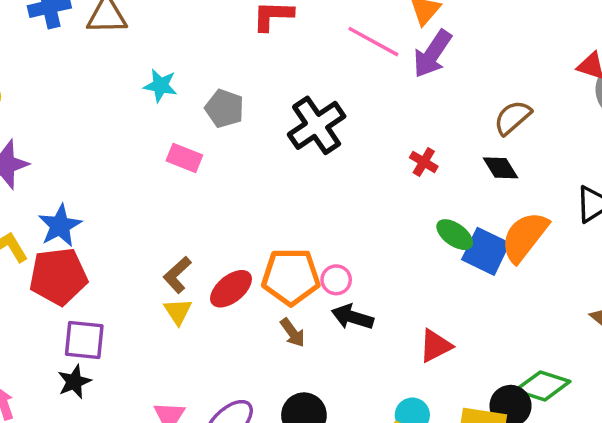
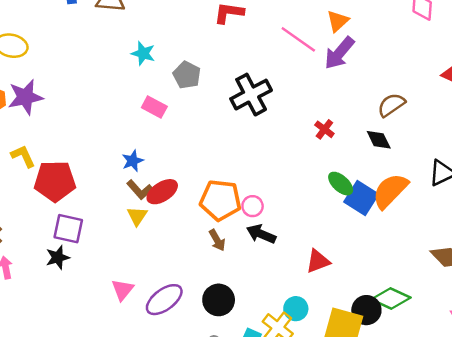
blue star: (60, 226) -> (133, 161), moved, size x0.7
brown L-shape: (177, 275) -> (140, 190), turned -96
red ellipse: (231, 289) -> (162, 192), moved

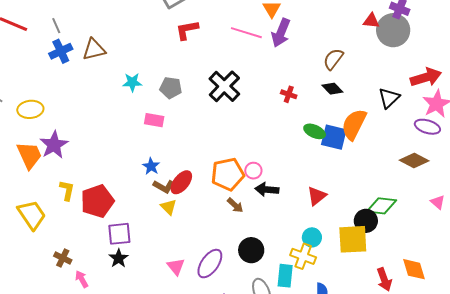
yellow L-shape: (23, 156) -> (67, 190), turned 55

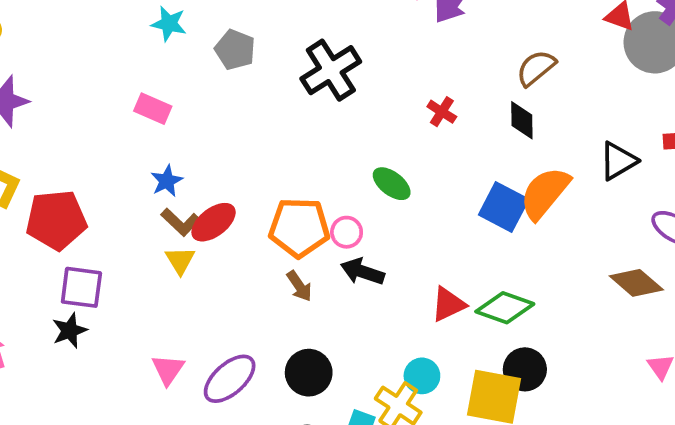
black diamond: (332, 89) -> (522, 120), turned 30
pink rectangle: (154, 120) -> (153, 109), moved
green ellipse: (315, 131) -> (392, 184), moved
green diamond: (381, 206) -> (505, 308), moved

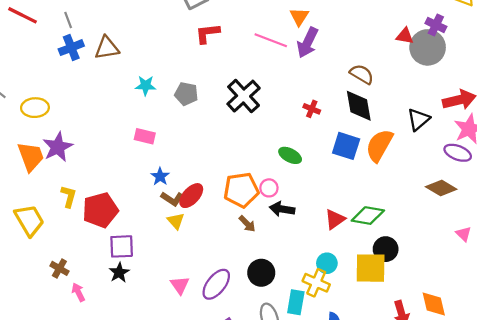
brown semicircle: (536, 68) -> (362, 74), turned 80
black diamond: (522, 120) -> (359, 106), size x1.5
blue square: (504, 207) -> (346, 146), moved

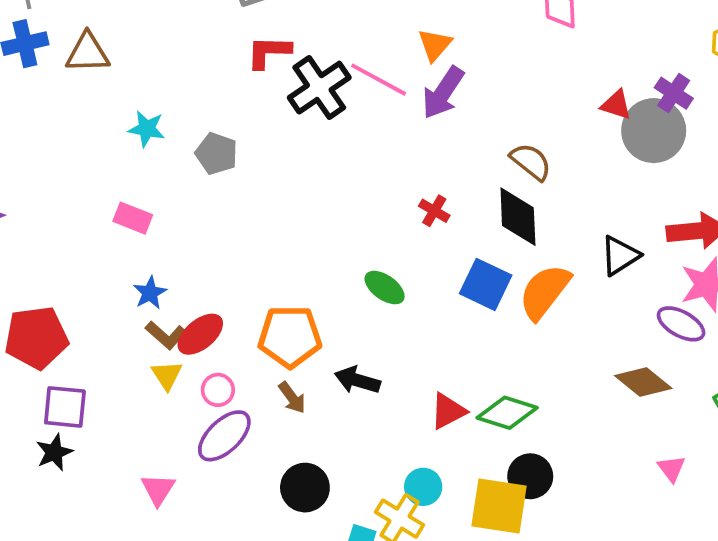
black cross: (244, 96) -> (319, 88), moved
pink circle: (269, 188) -> (218, 390), moved
purple ellipse: (216, 284) -> (224, 436), moved

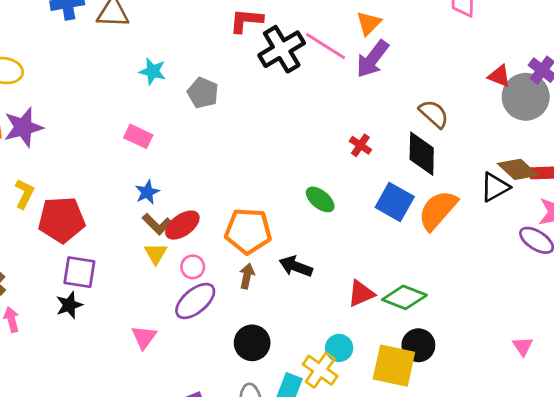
brown diamond: (643, 382) -> (518, 169), moved
brown arrow: (292, 398) -> (247, 276), turned -135

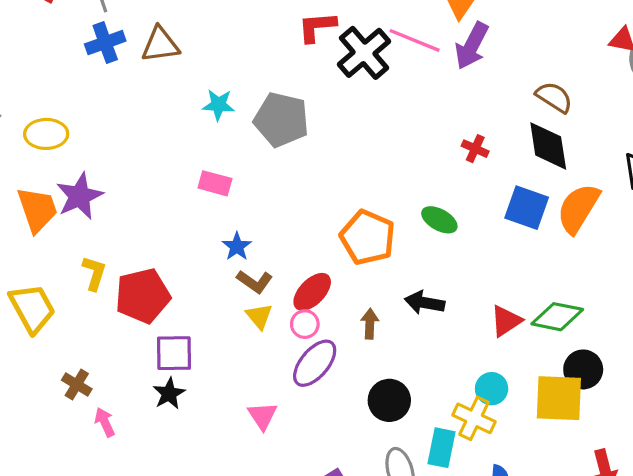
gray pentagon: (203, 93) -> (281, 120), size x1.5
red ellipse: (182, 225) -> (312, 292), moved
orange pentagon: (248, 231) -> (368, 237), moved, turned 30

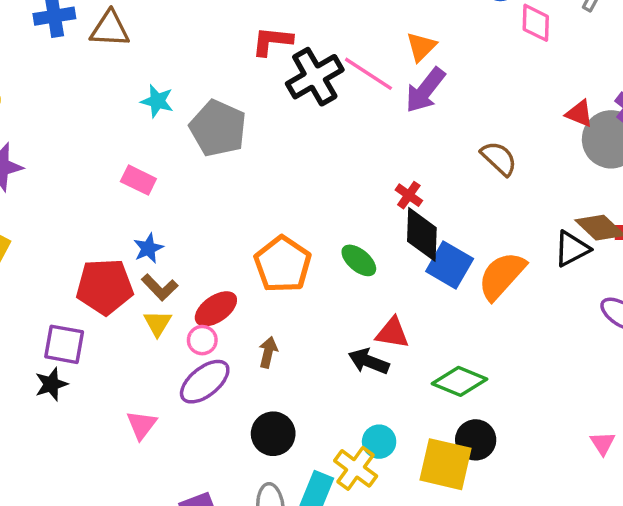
black diamond: (548, 146) -> (422, 234), moved
red pentagon: (143, 296) -> (105, 287), moved
black arrow: (425, 303) -> (369, 361), moved
red triangle: (506, 321) -> (392, 333), moved, turned 32

